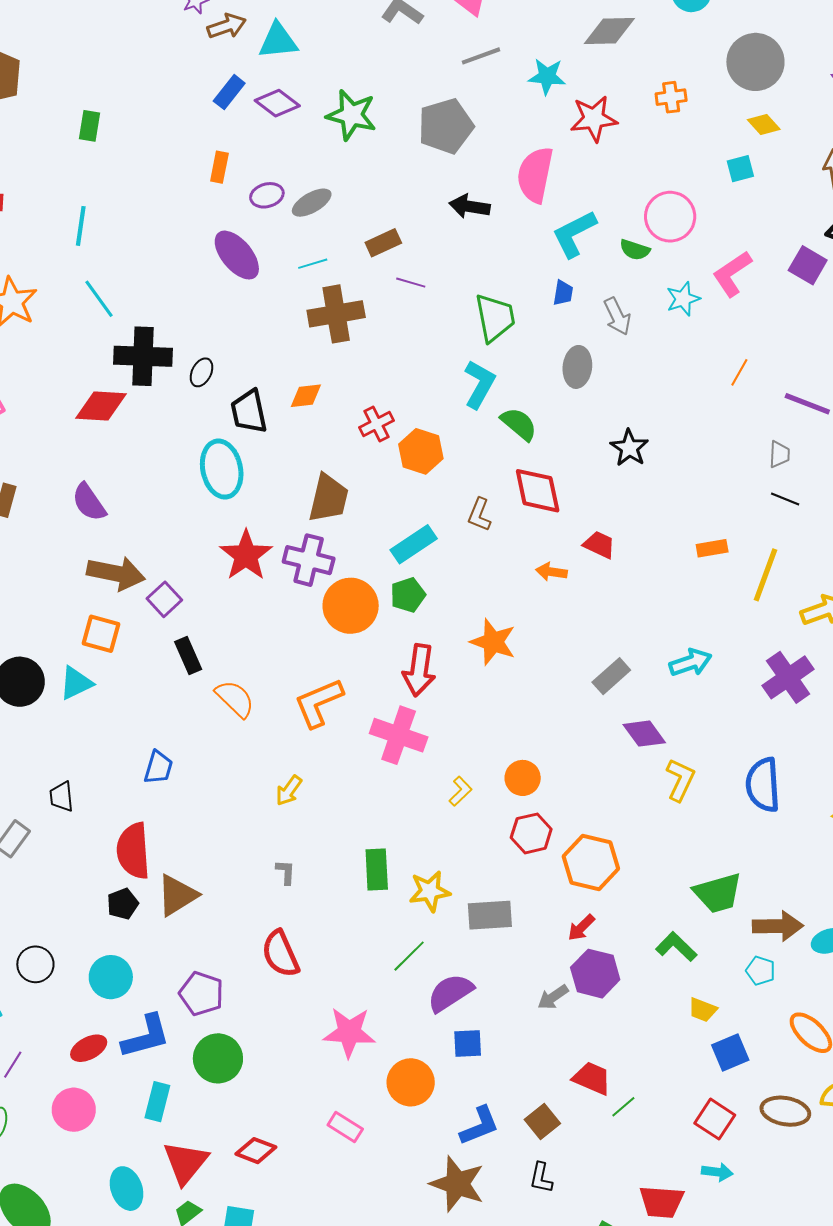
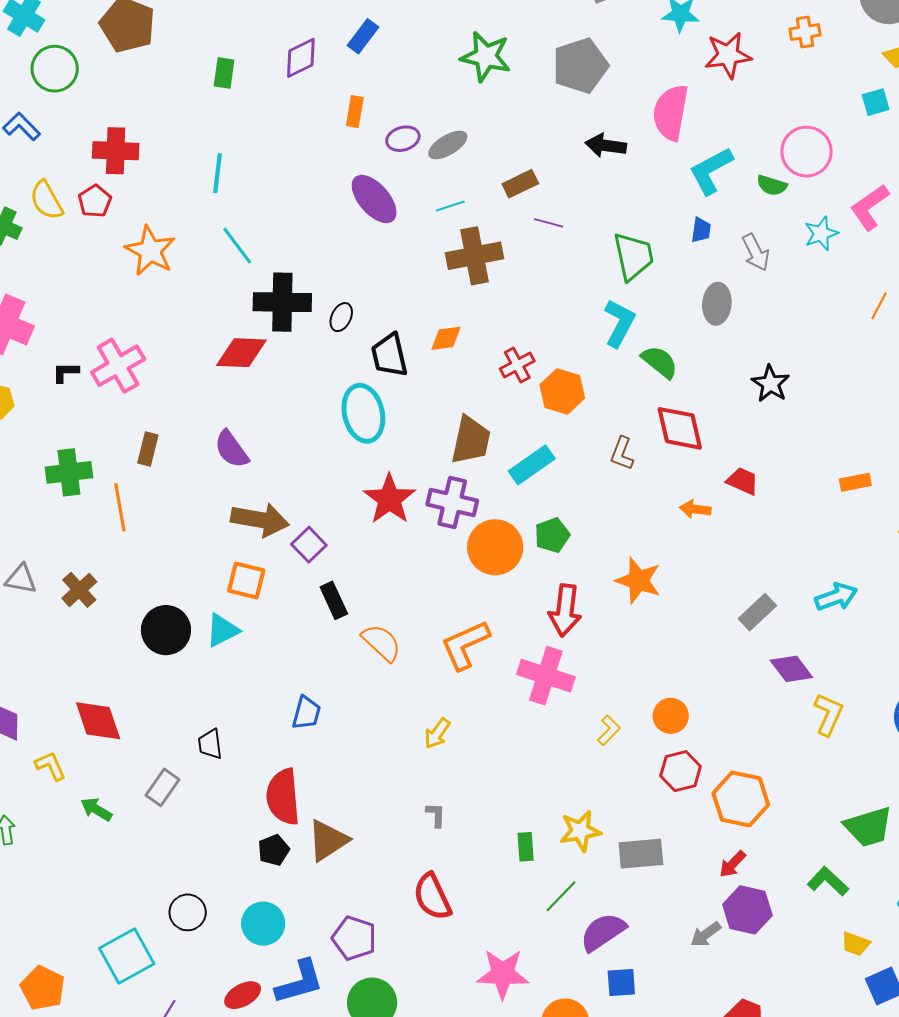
purple diamond: (277, 103) -> (301, 58), moved, turned -63
cyan rectangle: (414, 544) -> (532, 465), moved
green rectangle: (377, 869) -> (526, 847), moved, size x0.7

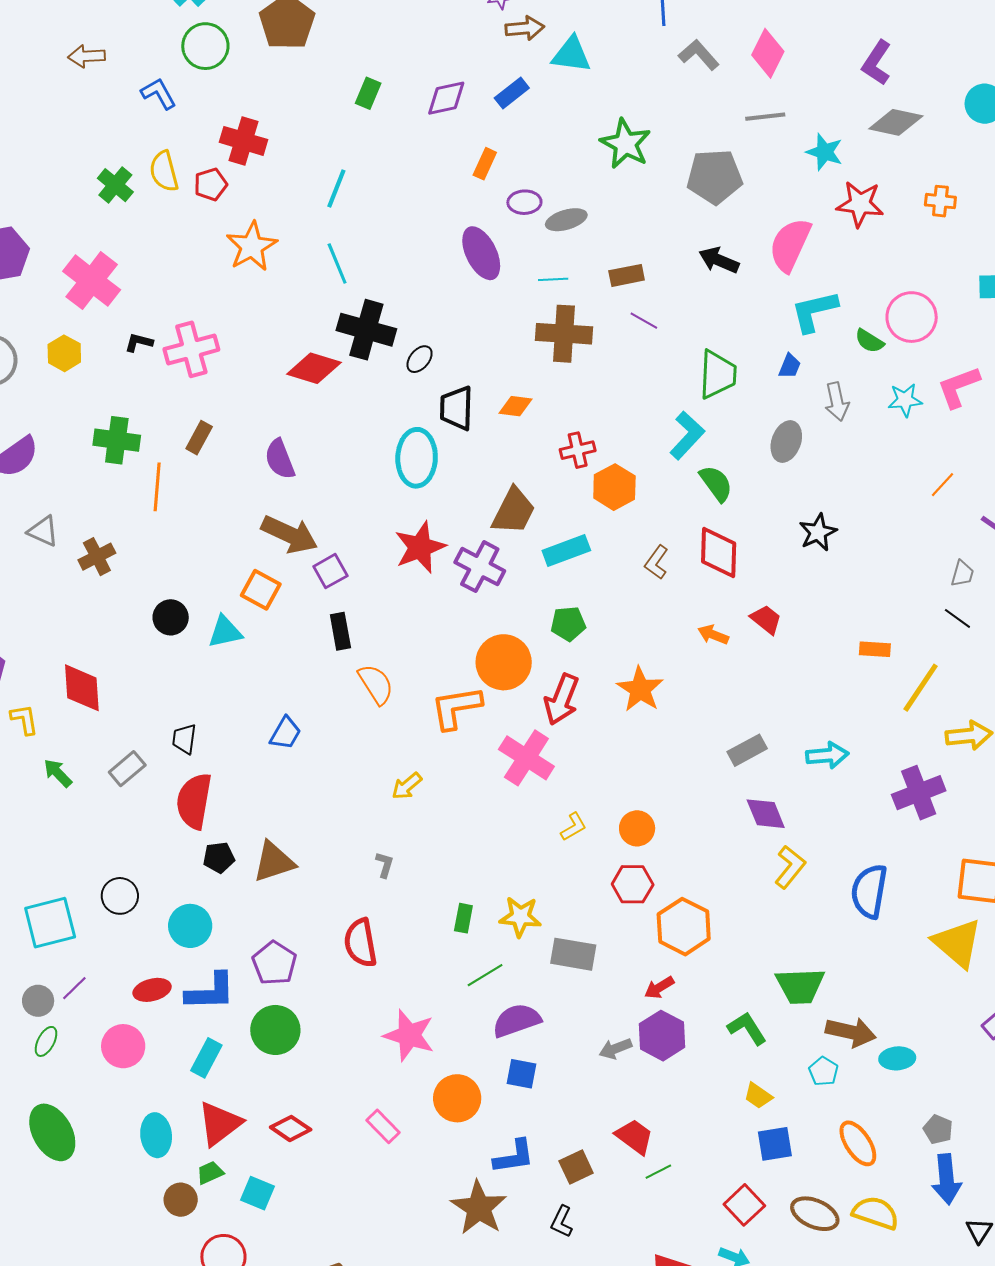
orange circle: (495, 547) -> (504, 662), moved
black circle: (166, 630) -> (171, 617), size x0.7
red semicircle: (283, 797) -> (194, 801), moved

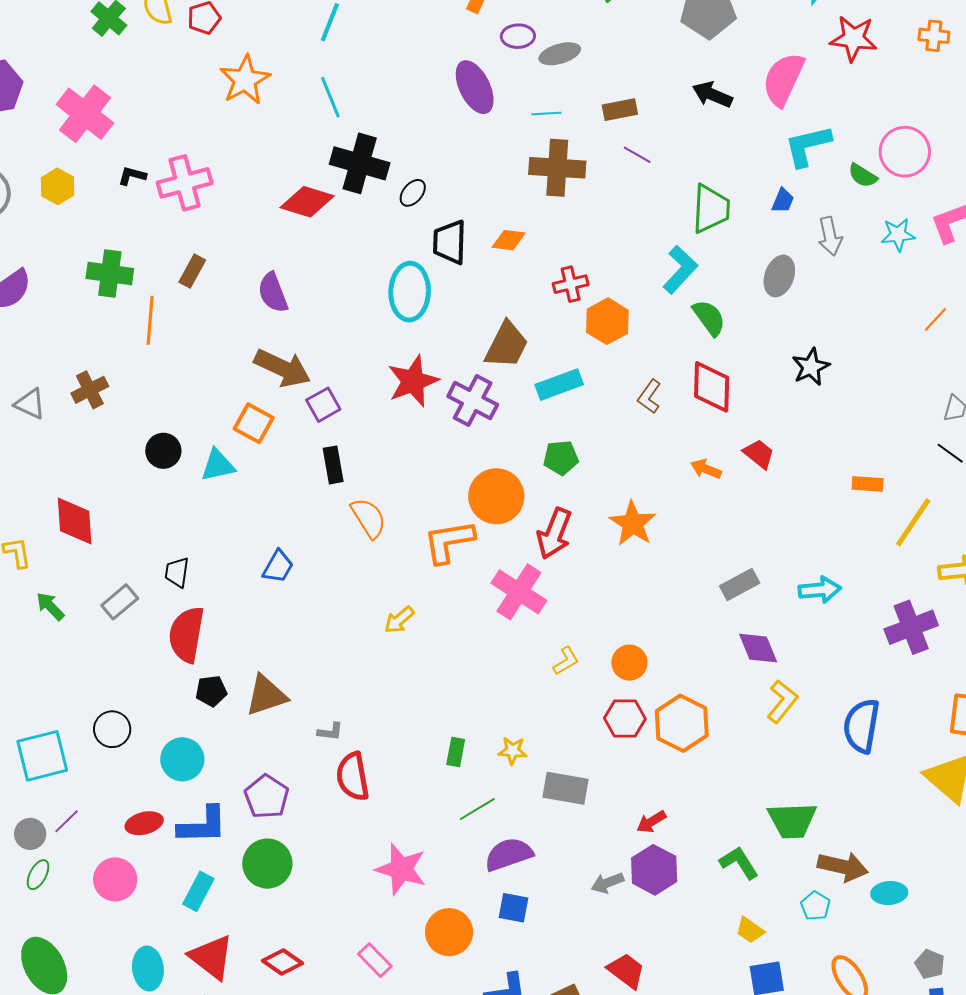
gray triangle: (43, 531) -> (30, 404), moved
gray L-shape: (385, 865) -> (330, 732), moved, turned 80
yellow star: (520, 917) -> (513, 751), size x0.7
orange hexagon: (684, 927) -> (682, 723), moved
red triangle: (220, 1124) -> (211, 957), turned -45

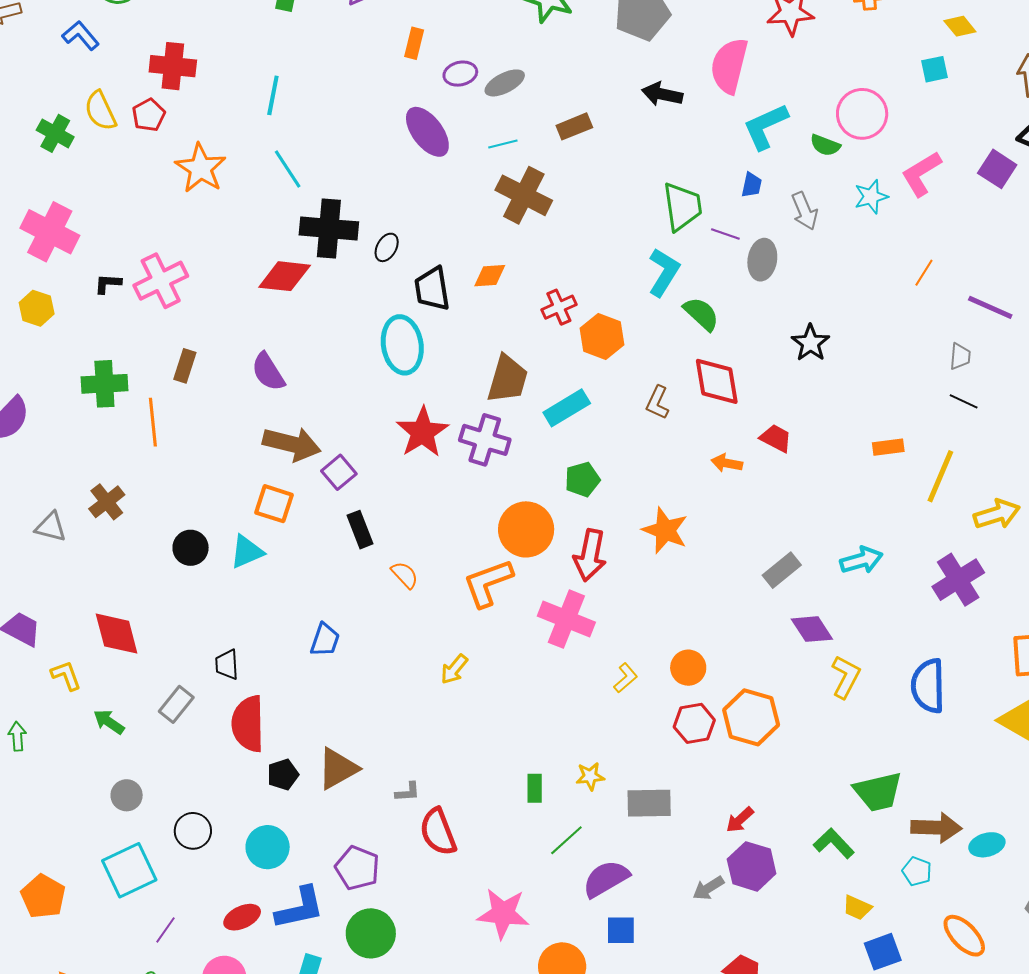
purple line: (637, 155) -> (725, 234), moved
brown cross: (557, 168) -> (524, 195), turned 34
orange semicircle: (368, 518) -> (405, 575), size x0.7
gray circle: (30, 834) -> (127, 795), moved

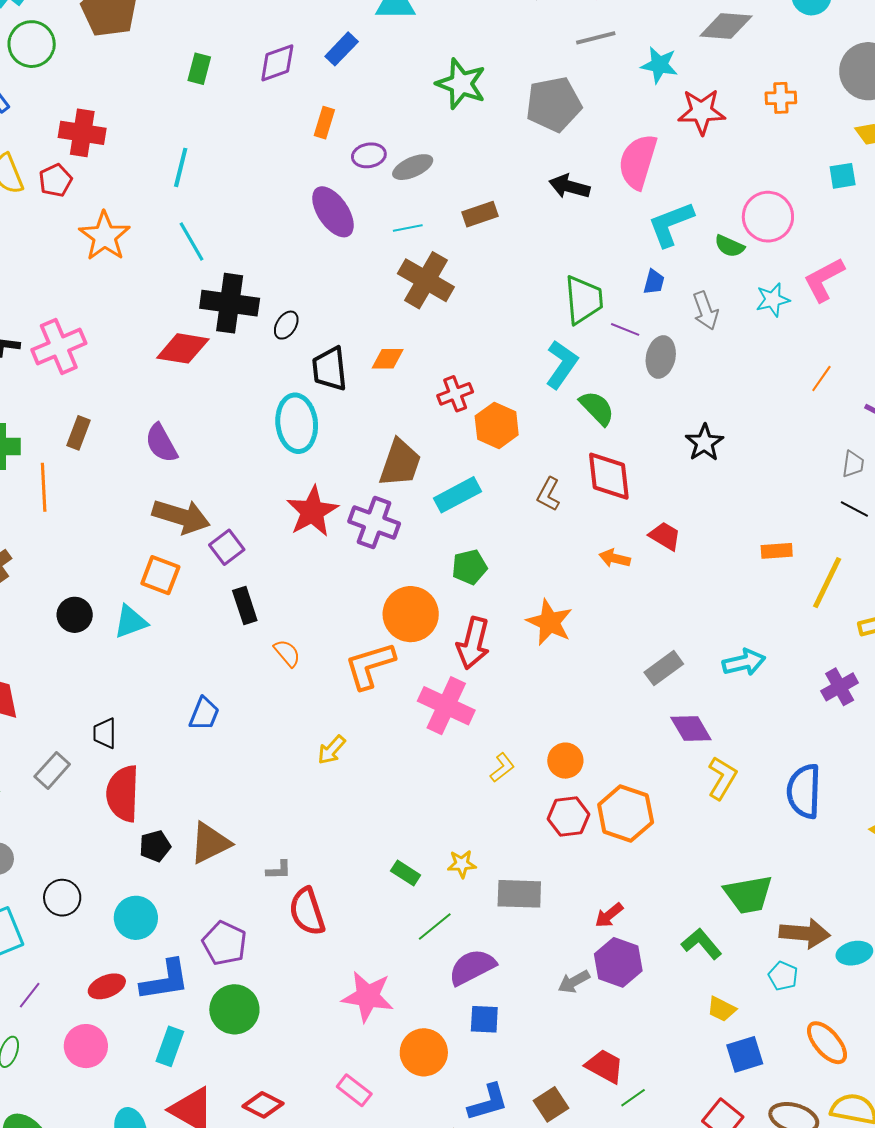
purple cross: (958, 580) -> (840, 687), size x0.7
green rectangle: (535, 788) -> (406, 873), turned -60

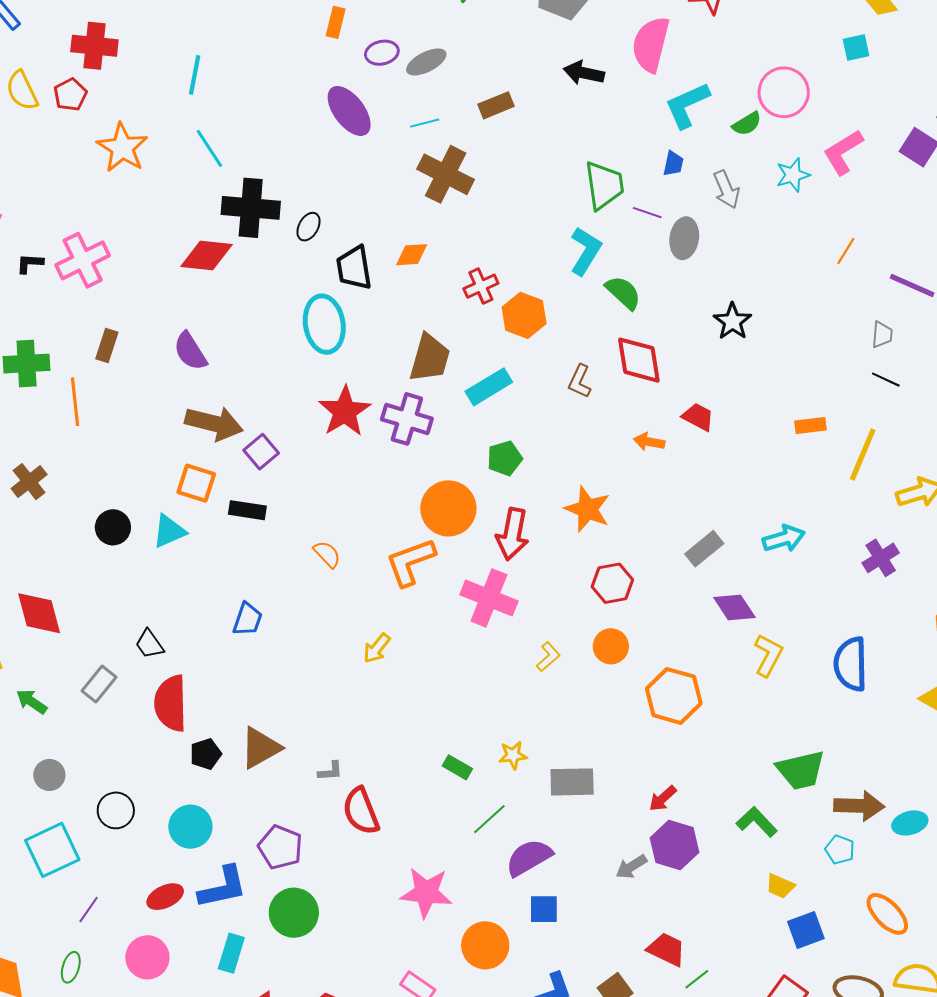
green semicircle: (730, 246) -> (747, 124), turned -52
black rectangle: (245, 605) -> (247, 510), moved, turned -60
black trapezoid: (105, 733) -> (149, 644), turned -32
red hexagon: (569, 817) -> (612, 583), moved

